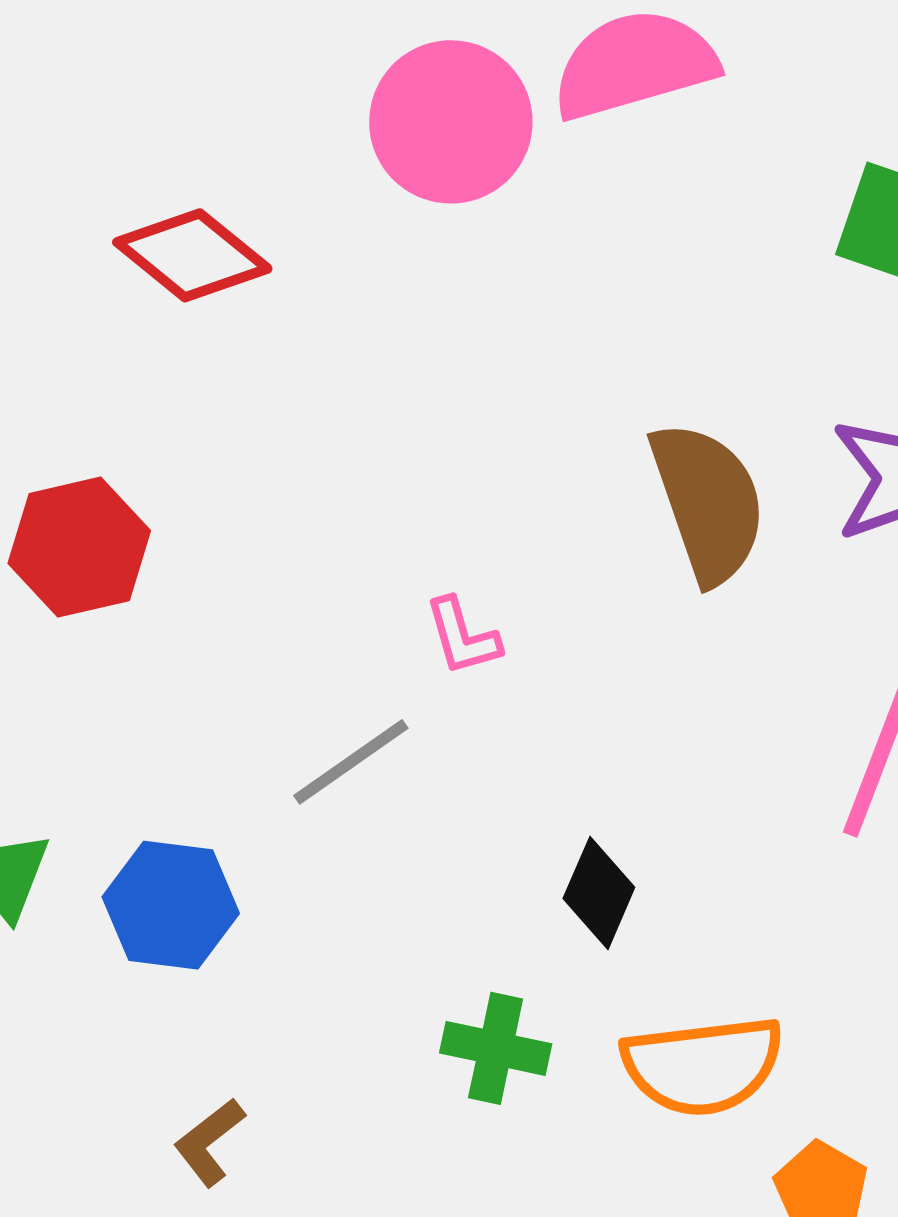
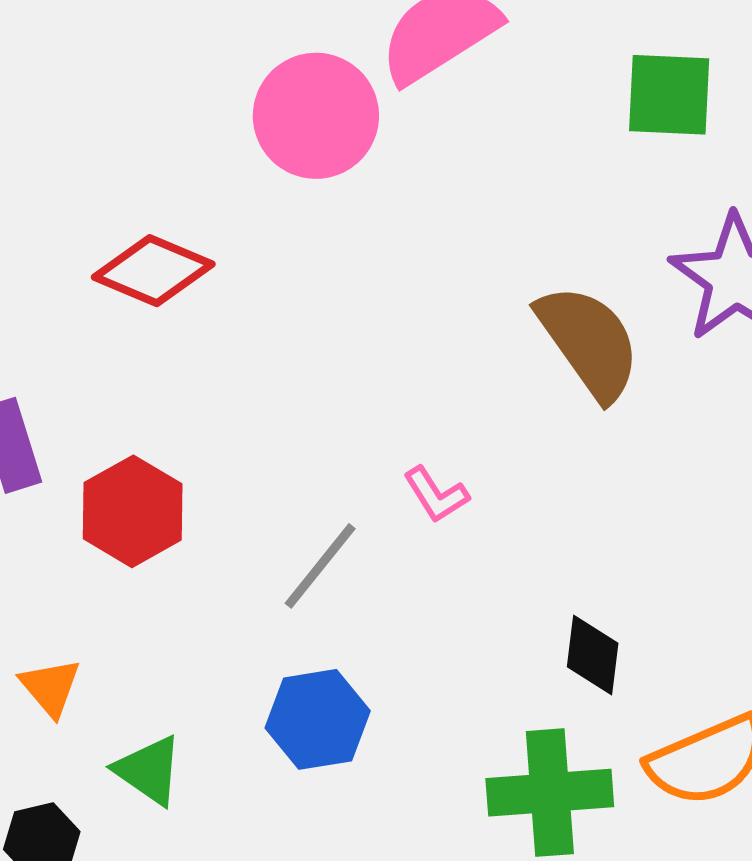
gray line: (351, 762) -> (320, 566), moved
blue hexagon: (171, 905) -> (318, 719), moved
green cross: (496, 1048) -> (550, 793), size x1.5

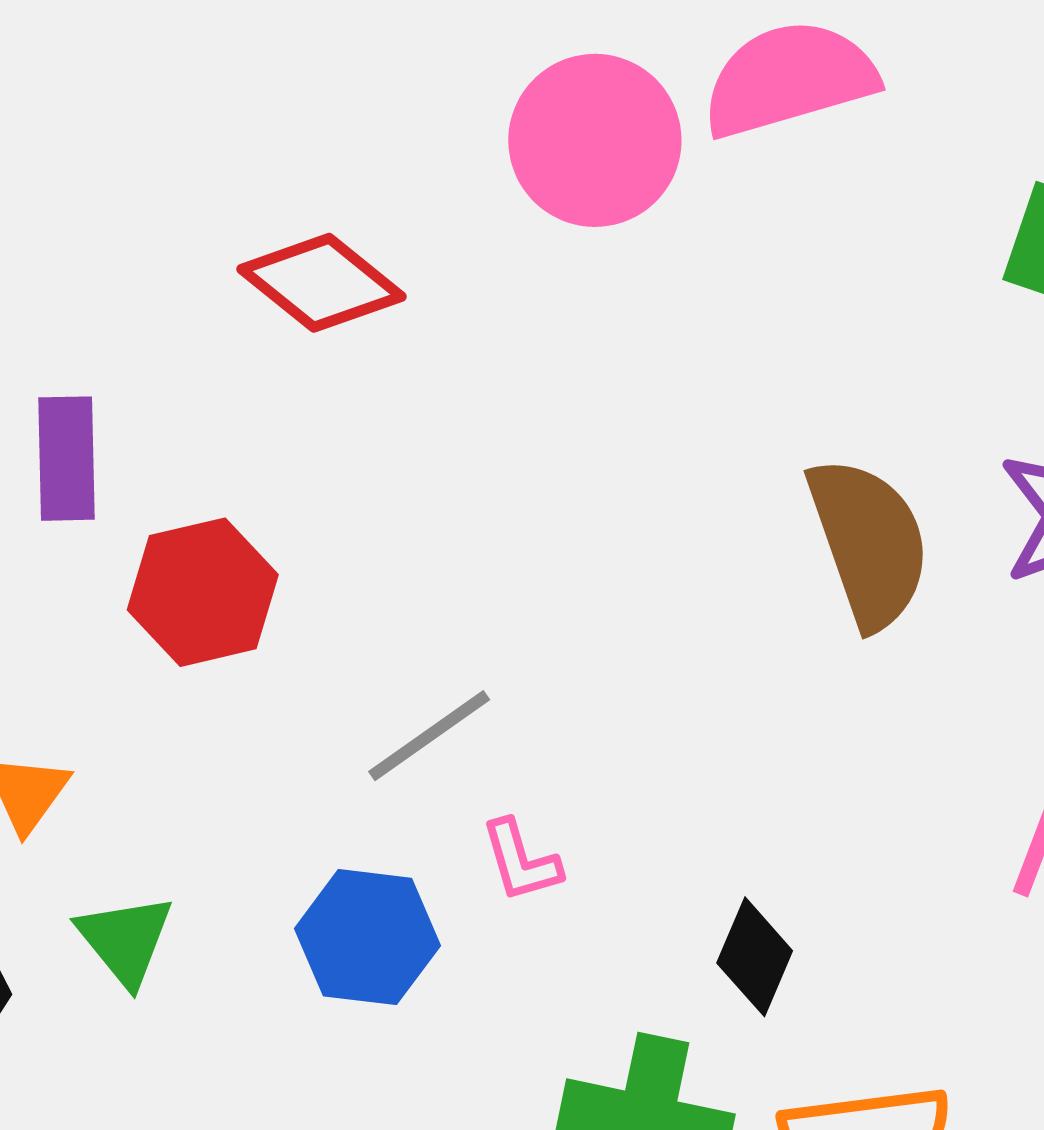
pink L-shape: (436, 495) -> (521, 861), moved

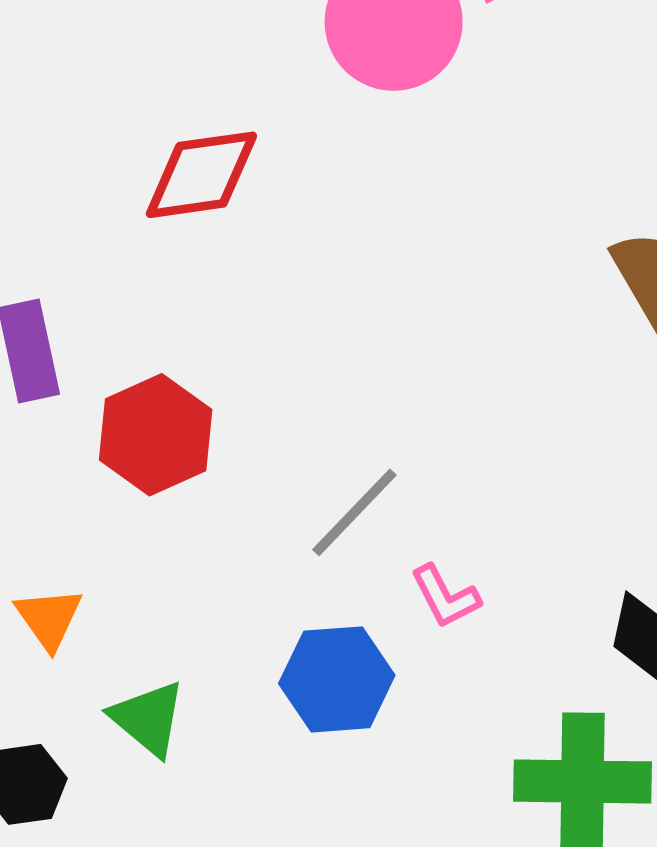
red diamond: (321, 283) -> (201, 175), turned -36

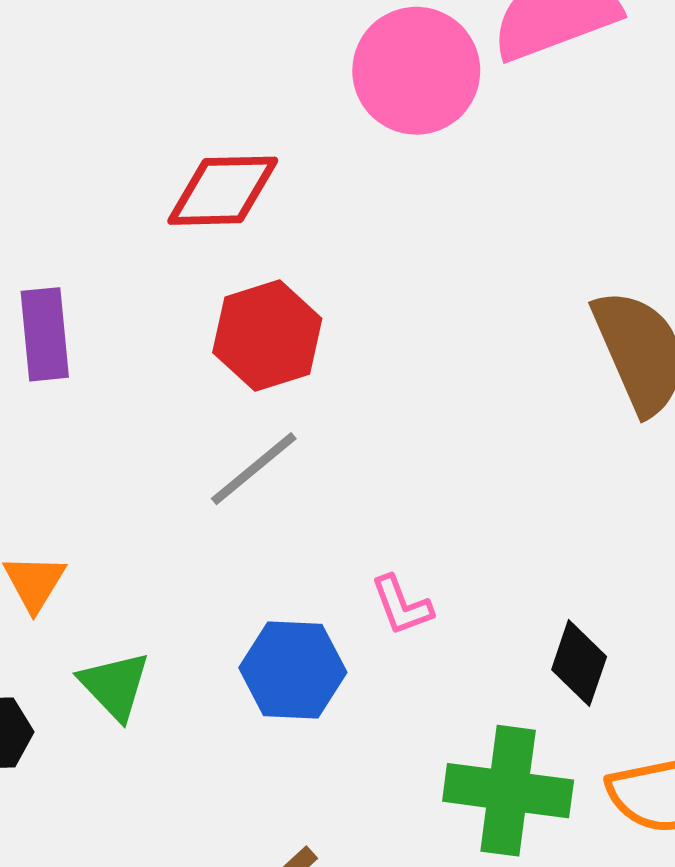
red hexagon: (156, 435) -> (267, 336), moved
gray line: (354, 512) -> (254, 469), moved

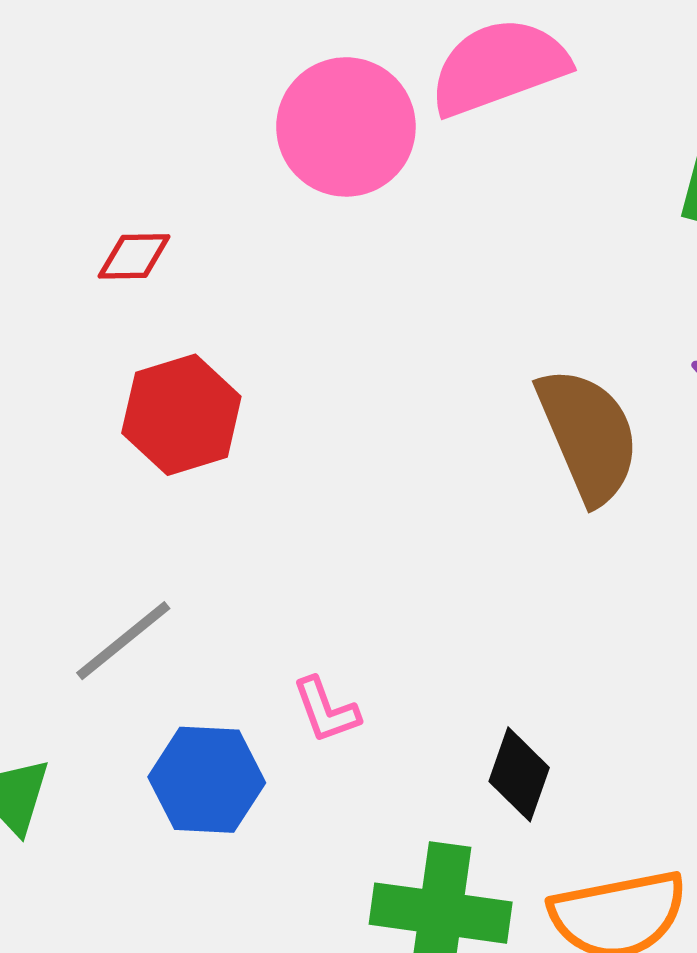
red diamond: (223, 191) -> (134, 256), size x0.6
gray line: (254, 469) -> (123, 641), moved

